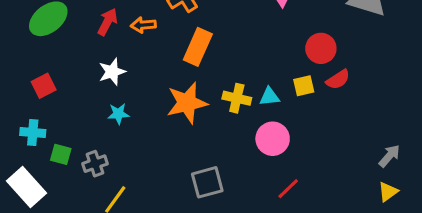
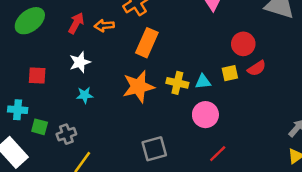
red square: (44, 86) -> (37, 76), moved, turned 30

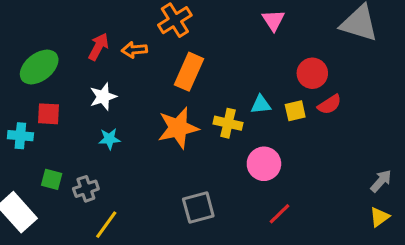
green ellipse: (30, 21) -> (39, 67), moved
cyan triangle: (203, 82) -> (261, 104), moved
cyan cross: (18, 110) -> (20, 136), moved

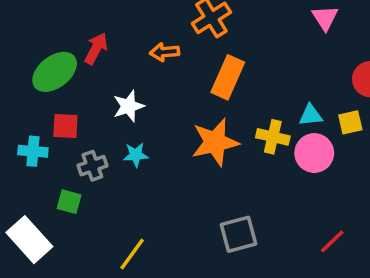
red arrow: (98, 47) -> (96, 48), moved
pink circle: (264, 164) -> (314, 153), moved
gray cross: (86, 189) -> (92, 166), moved

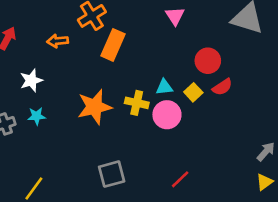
orange rectangle: (228, 77) -> (113, 45), moved
yellow square: (350, 122) -> (193, 92), turned -30

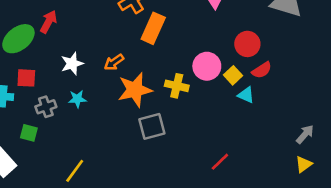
orange arrow: (58, 41) -> (114, 62), moved, turned -30
cyan triangle: (164, 87) -> (246, 95), moved, turned 30
pink circle: (167, 115) -> (207, 66), moved
gray square: (112, 174) -> (152, 126), moved

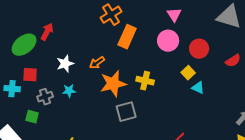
pink circle: (207, 66) -> (168, 41), moved
red semicircle: (262, 70) -> (233, 61), moved

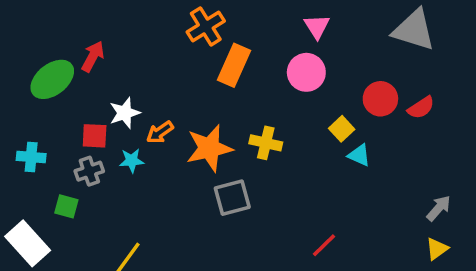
red circle: (199, 49) -> (380, 99), moved
orange arrow: (97, 63) -> (160, 132), moved
red square: (30, 75) -> (95, 136), moved

